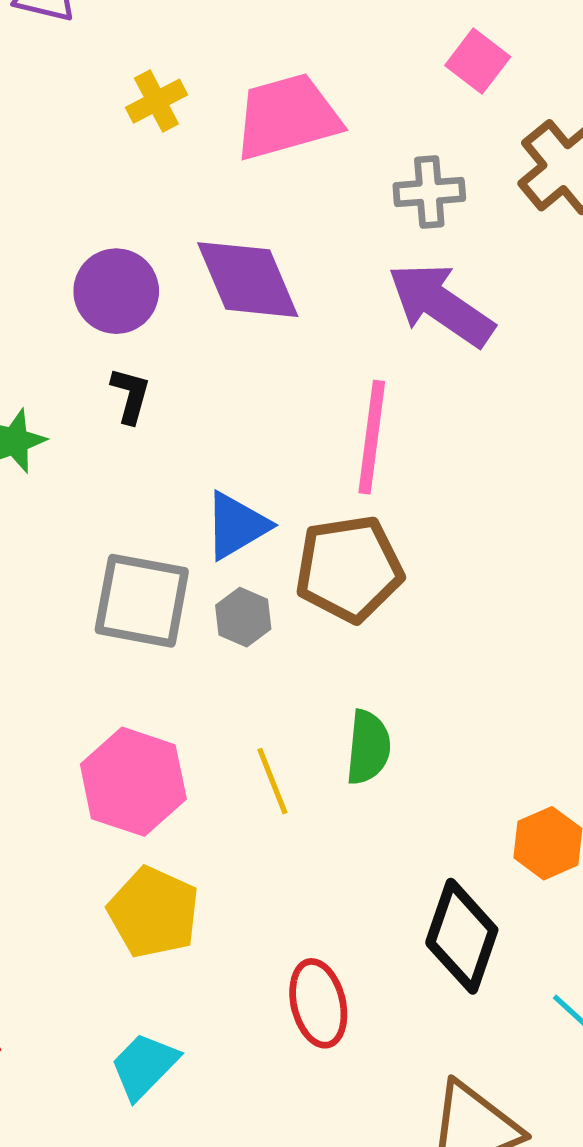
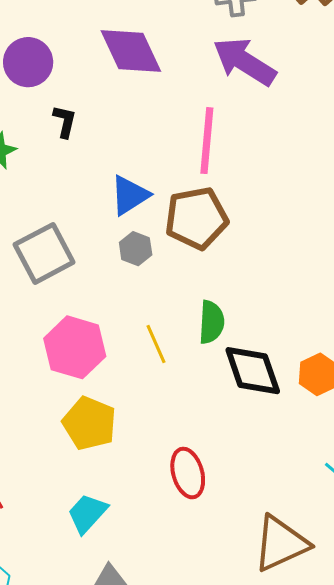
purple circle: (116, 291) -> (28, 62), moved
gray square: (142, 601) -> (44, 253), moved, turned -36
black diamond: (462, 936) -> (253, 371), moved, turned -36

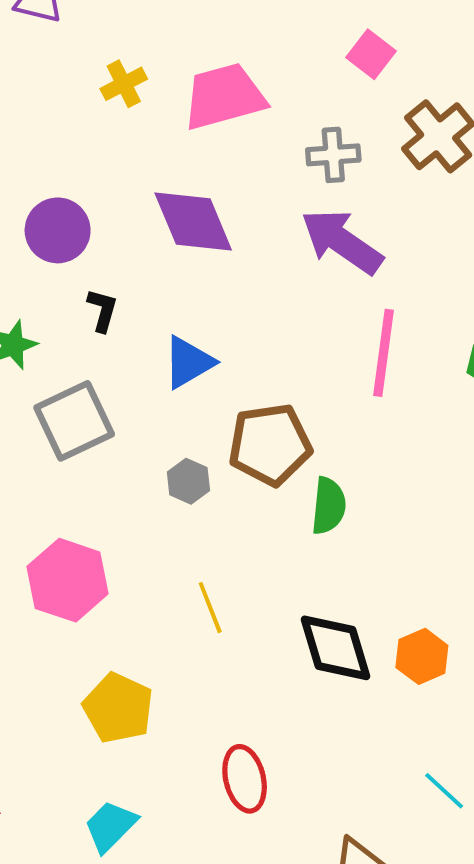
pink line: (207, 141) -> (384, 353), moved
blue triangle: (130, 195) -> (188, 362), moved
gray square: (44, 253) -> (74, 421), moved
green semicircle: (211, 322) -> (329, 506), moved
pink hexagon: (75, 347) -> (68, 580), moved

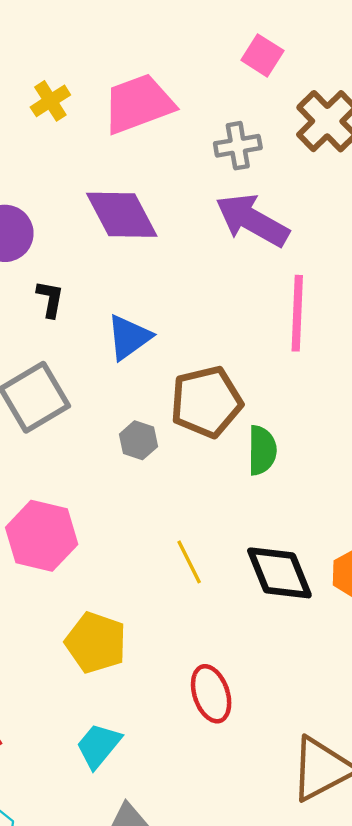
yellow line: (210, 608) -> (189, 562), moved

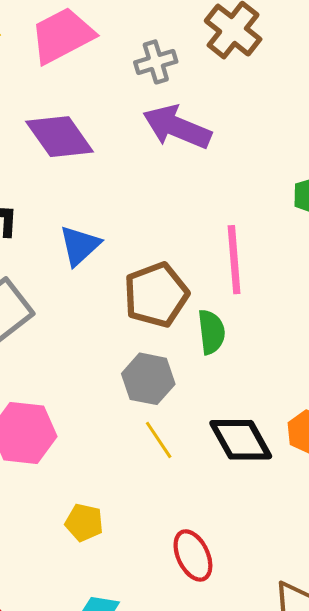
pink line: (297, 313) -> (234, 260), moved
gray hexagon: (138, 440) -> (148, 379), moved, size x1.5
yellow pentagon: (96, 643) -> (84, 523), size x0.7

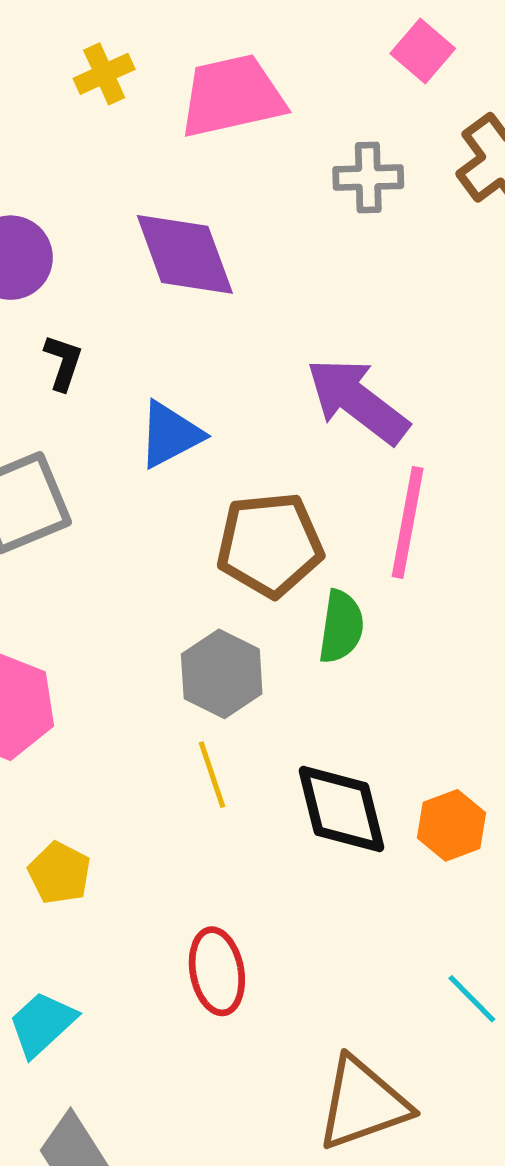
purple arrow: (177, 127) -> (357, 401), moved

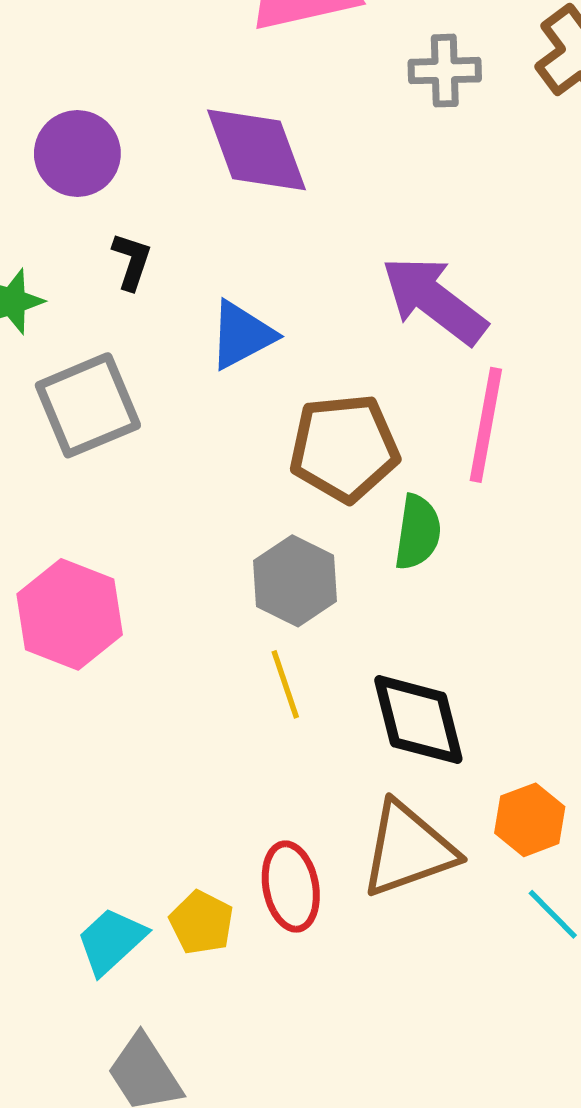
orange hexagon: (451, 825) -> (530, 820), moved
yellow pentagon: (59, 873) -> (201, 922), moved
brown triangle: (363, 1104) -> (408, 849), moved

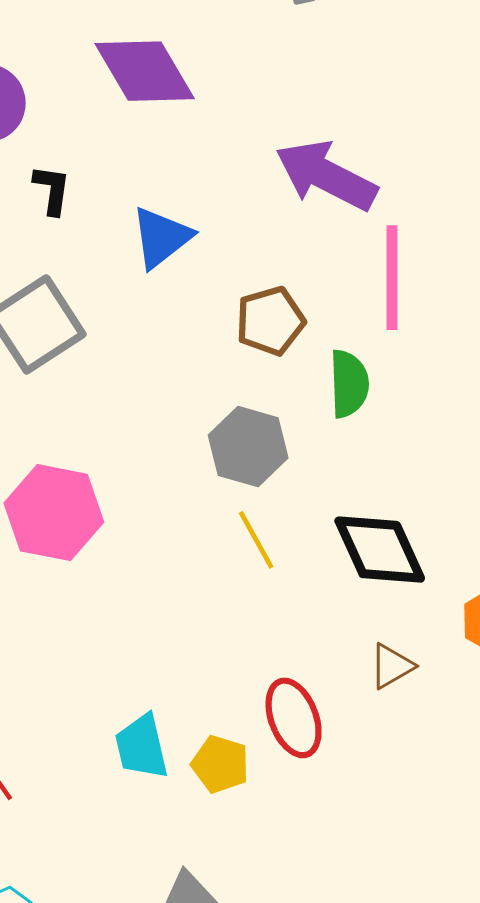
brown pentagon: (344, 448) -> (270, 321), size x0.7
brown triangle: (408, 849) -> (392, 666), size x0.5
cyan trapezoid: (111, 941) -> (142, 747), moved, turned -50

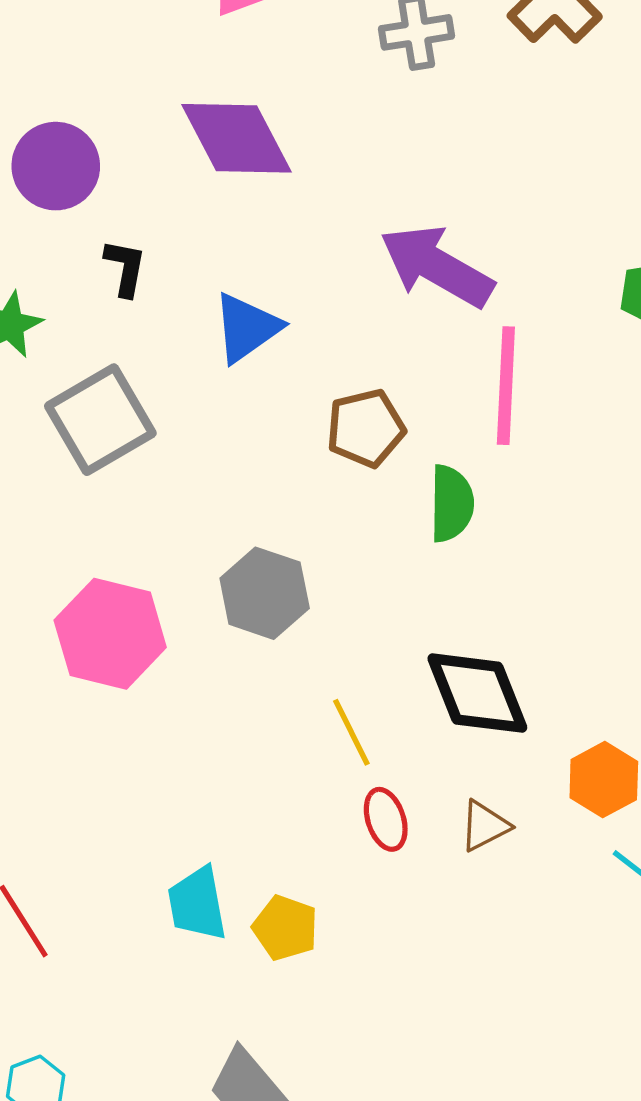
gray hexagon: (248, 447) -> (265, 593), moved
yellow line: (256, 540) -> (351, 732), moved
red ellipse: (294, 718) -> (386, 819), moved, size x0.7

